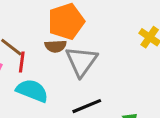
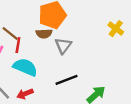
gray triangle: (81, 61) -> (63, 46), size x0.7

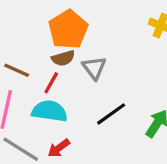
red line: (18, 45) -> (51, 83), moved, turned 35

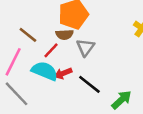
black line: (111, 114) -> (89, 84), turned 60
red arrow: (59, 148) -> (63, 73), moved

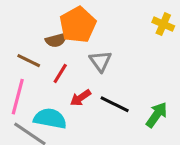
brown semicircle: (64, 35) -> (56, 40), moved
cyan semicircle: (45, 71) -> (50, 119), moved

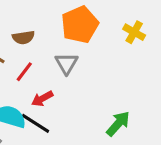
orange pentagon: (78, 25) -> (80, 25), moved
black line: (115, 104) -> (35, 123), moved

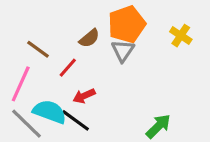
brown semicircle: (23, 37) -> (89, 38), moved, turned -35
gray triangle: (66, 63) -> (123, 51), moved

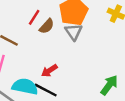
red line: (68, 68) -> (34, 17), moved

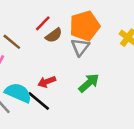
green arrow: (109, 85) -> (89, 83), moved

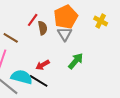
brown semicircle: (54, 35) -> (43, 28), turned -56

